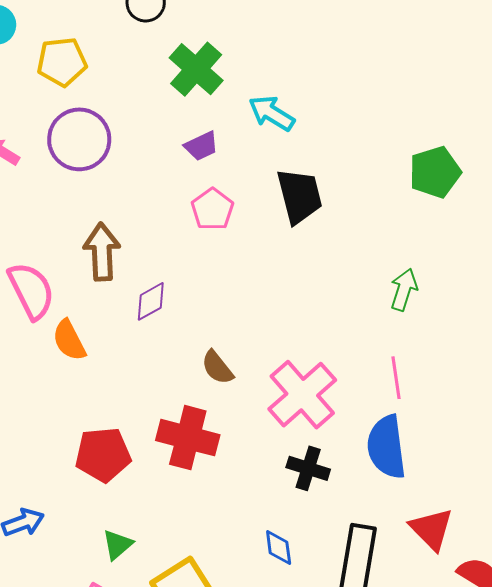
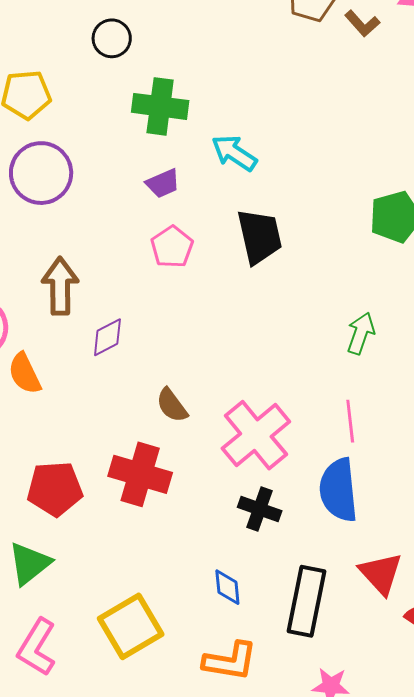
green cross: (196, 69) -> (160, 106), turned -36
green triangle: (118, 545) -> (30, 564), moved, size x1.4

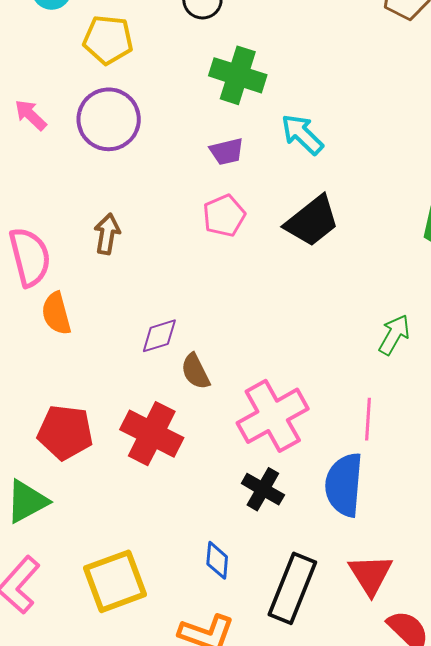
black trapezoid: (259, 236) -> (312, 221), turned 54
brown arrow: (60, 286) -> (107, 234), size x0.7
purple diamond: (107, 337) -> (159, 336), moved

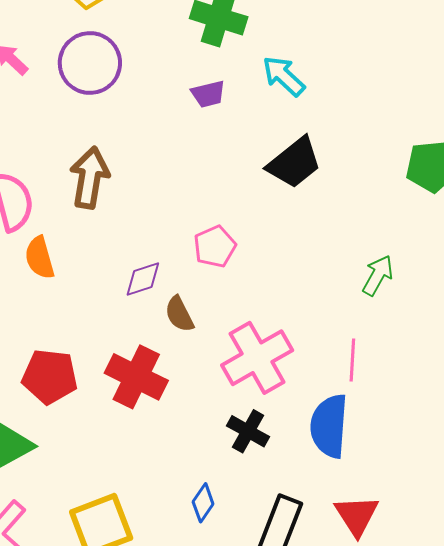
pink pentagon: (224, 216) -> (215, 247), moved
brown arrow: (107, 234) -> (90, 178), size x1.5
blue diamond: (217, 560) -> (203, 503), turned 30

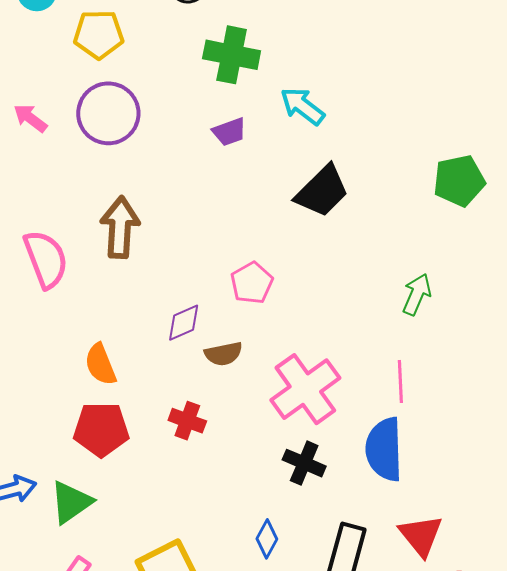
orange semicircle: (40, 258) -> (100, 364), moved
brown semicircle: (179, 314) -> (224, 354), turned -69
red cross: (136, 377) -> (187, 421), size x0.6

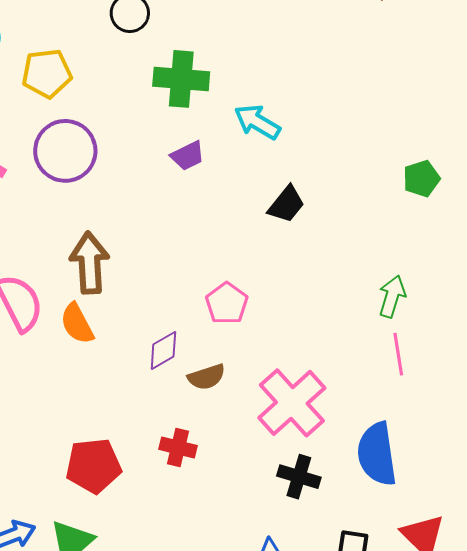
green pentagon: (459, 181) -> (421, 179), size x0.7
black trapezoid: (322, 191) -> (286, 204), size x0.7
orange semicircle: (100, 364) -> (77, 324), moved
pink line: (400, 381) -> (398, 354), moved

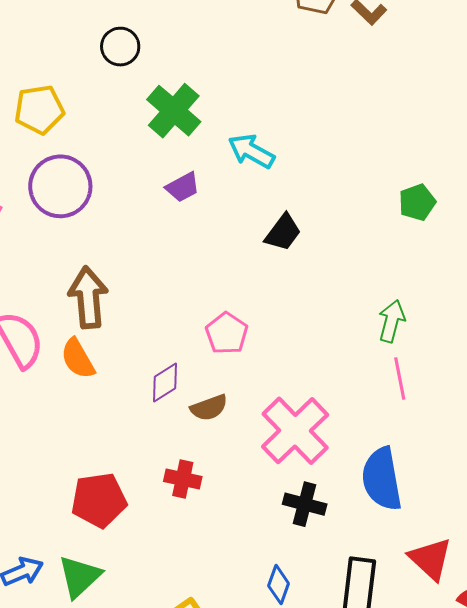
green cross: (181, 79) -> (174, 111), turned 38

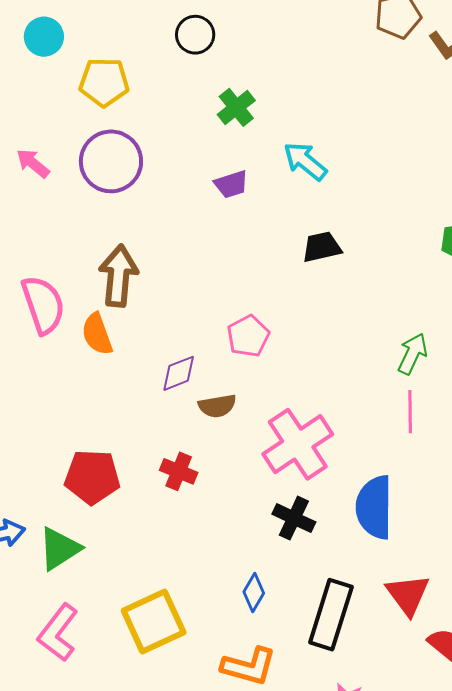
green cross: (174, 111) -> (236, 107), size x0.7
black trapezoid: (283, 232) -> (322, 247), turned -150

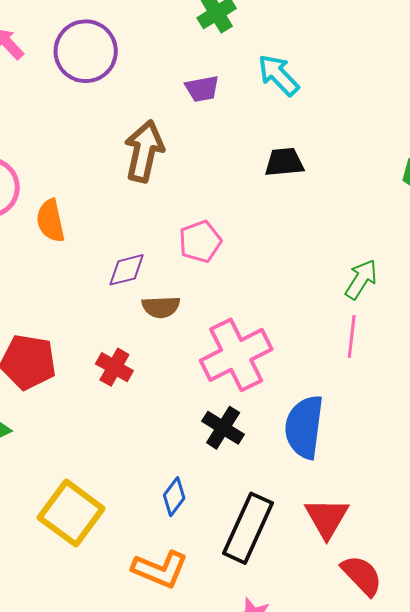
brown arrow: (118, 276) -> (144, 151), moved
yellow square: (154, 621) -> (71, 513), turned -36

